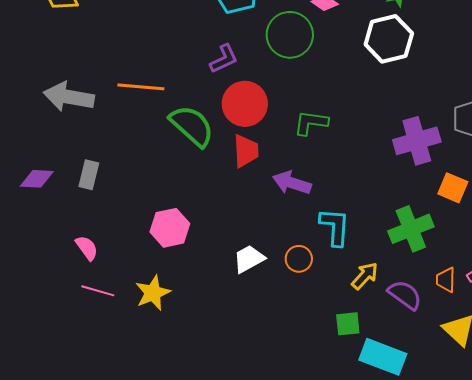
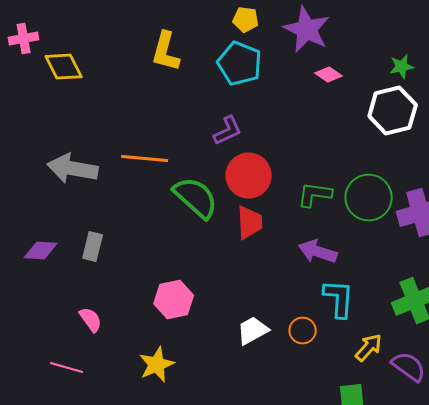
green circle: (290, 35) -> (369, 198), moved
purple arrow: (292, 183) -> (318, 252), moved
pink line: (98, 291) -> (67, 368), moved

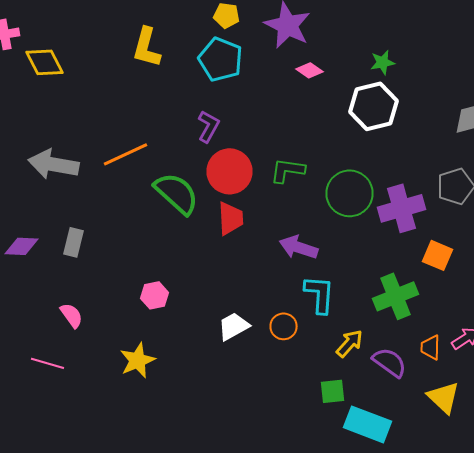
purple L-shape: (228, 131) -> (208, 126), turned -36
orange line: (145, 159) -> (126, 154), turned -30
green L-shape: (315, 195) -> (288, 170), moved
pink hexagon: (174, 300) -> (154, 295), size x0.7

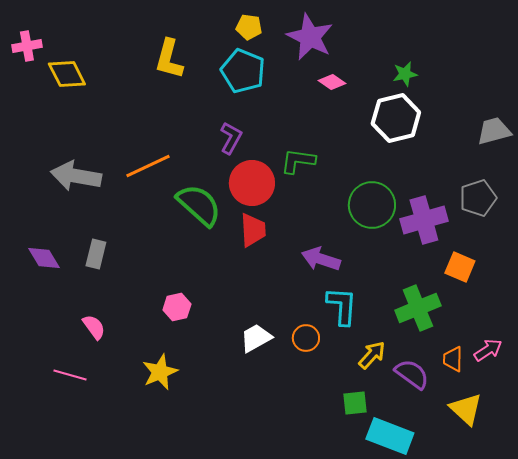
green L-shape: (288, 170) -> (298, 161), moved
purple diamond: (22, 246) -> (44, 258), turned 56

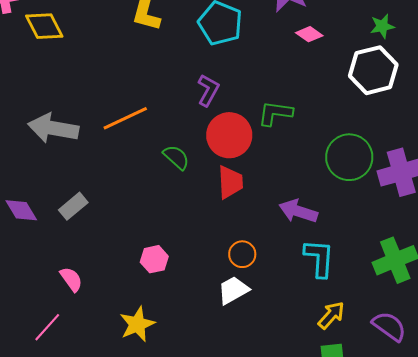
green semicircle: (199, 205) -> (176, 157), size x0.6
gray rectangle: (96, 254) -> (73, 206), turned 36
orange circle: (306, 338) -> (242, 254), moved
yellow arrow: (372, 355) -> (331, 315), moved
pink line: (70, 375) -> (47, 327), turned -64

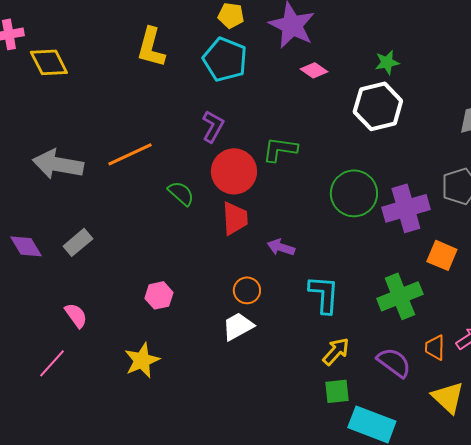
purple arrow: (298, 211) -> (281, 247), moved, size x0.7

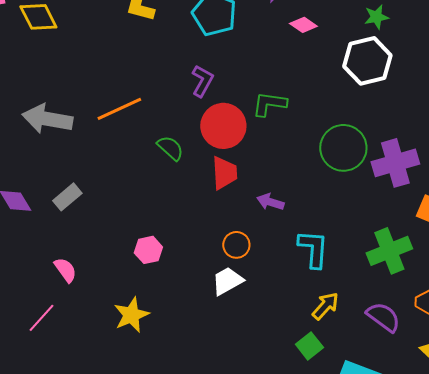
green square: (337, 391) -> (309, 346), moved, turned -32

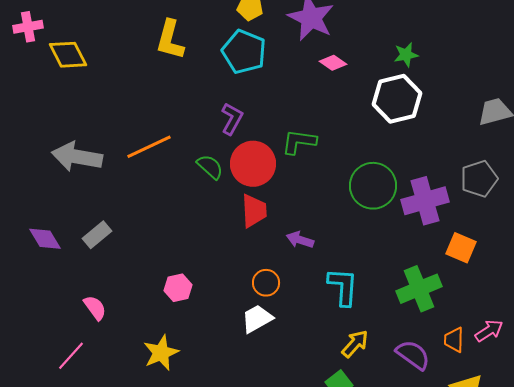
green semicircle: (170, 148) -> (210, 167), moved

